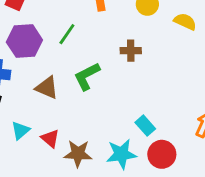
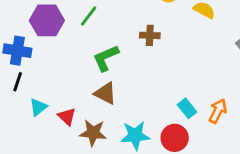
brown triangle: (47, 88) -> (105, 93), moved
cyan rectangle: (145, 126) -> (187, 108), moved

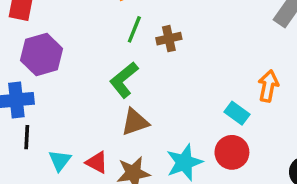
green line: (89, 16) -> (134, 29), moved
brown triangle: (105, 93) -> (135, 122), turned -30
orange arrow: (218, 111) -> (268, 86), moved

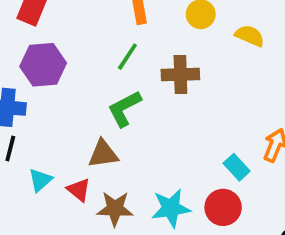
green line: (134, 29) -> (127, 57), moved
brown cross: (169, 39) -> (180, 75), size x1.4
brown triangle: (135, 122) -> (103, 154), moved

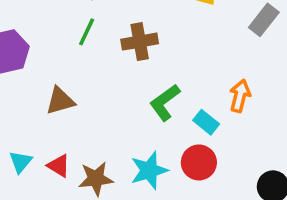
green L-shape: (124, 109) -> (165, 102), moved
brown triangle: (103, 154) -> (60, 101), moved

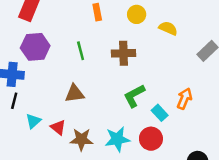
green line: (87, 32) -> (81, 51), moved, turned -48
brown triangle: (60, 101) -> (74, 94), moved

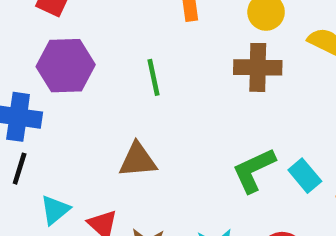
brown cross: (124, 53) -> (258, 67), moved
cyan rectangle: (160, 113) -> (305, 176), moved

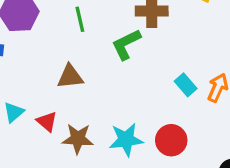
green L-shape: (254, 170) -> (126, 44), moved

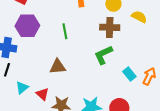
green L-shape: (126, 44) -> (103, 55), moved

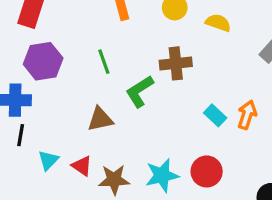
brown cross: (110, 27) -> (176, 63), moved
green L-shape: (103, 55) -> (140, 91), moved

